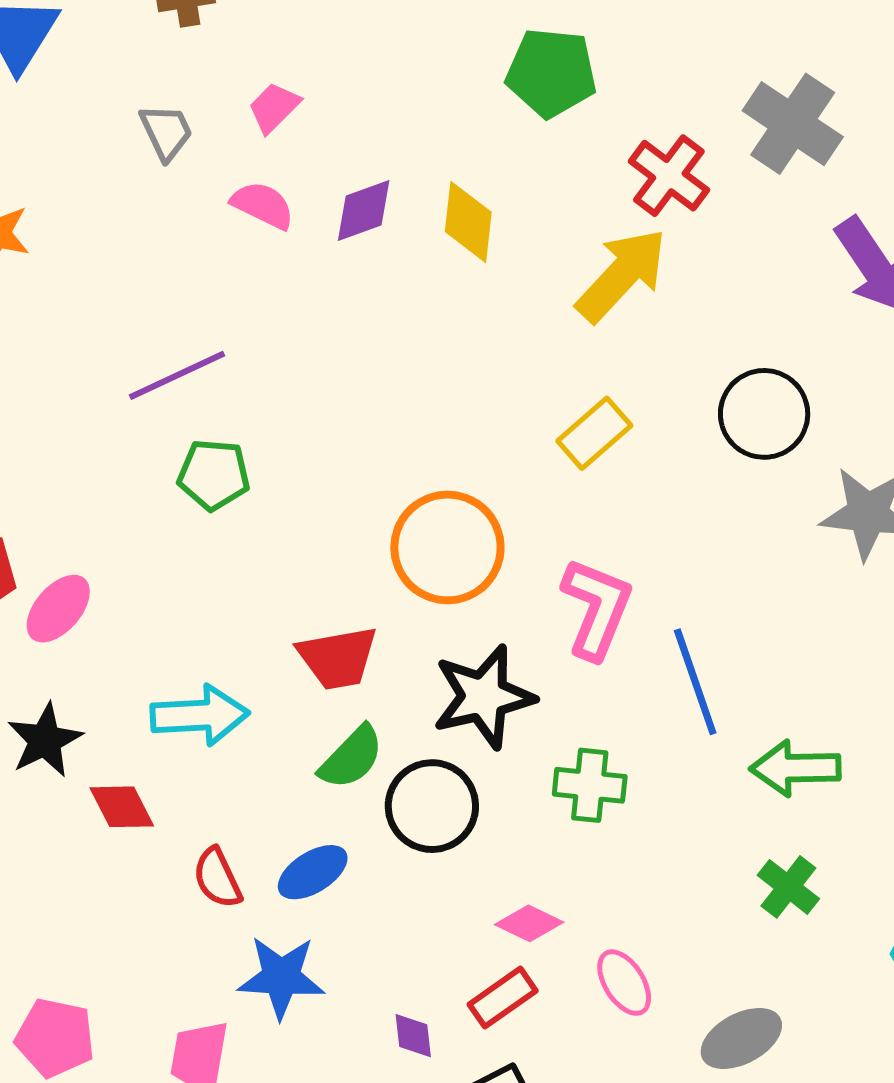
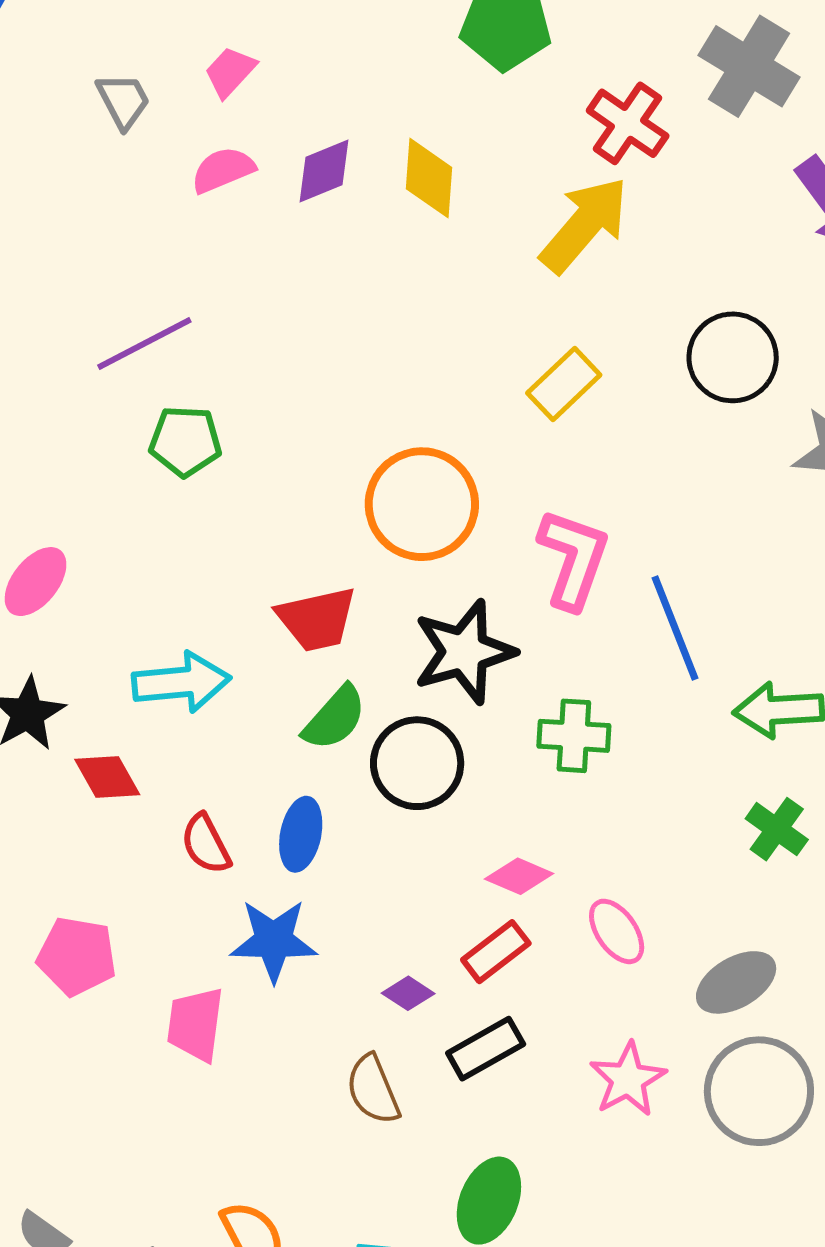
pink semicircle: (263, 205) -> (223, 170), turned -46
blue ellipse: (313, 872) -> (301, 834), turned -44
purple diamond: (413, 1036) -> (408, 993), turned -48
pink pentagon: (55, 1038) -> (77, 956), moved

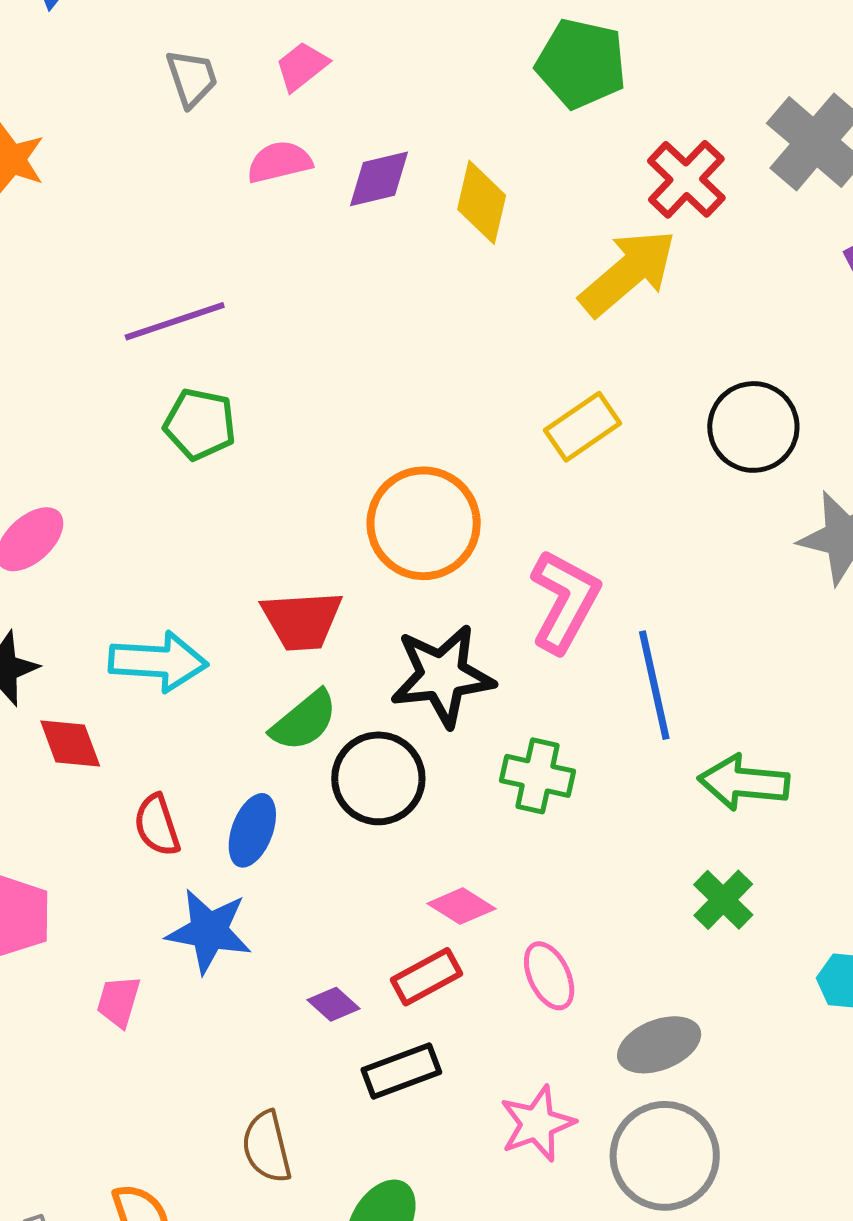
pink trapezoid: (195, 1024) -> (119, 1001), size x0.7
brown semicircle: (373, 1090) -> (267, 1147), moved

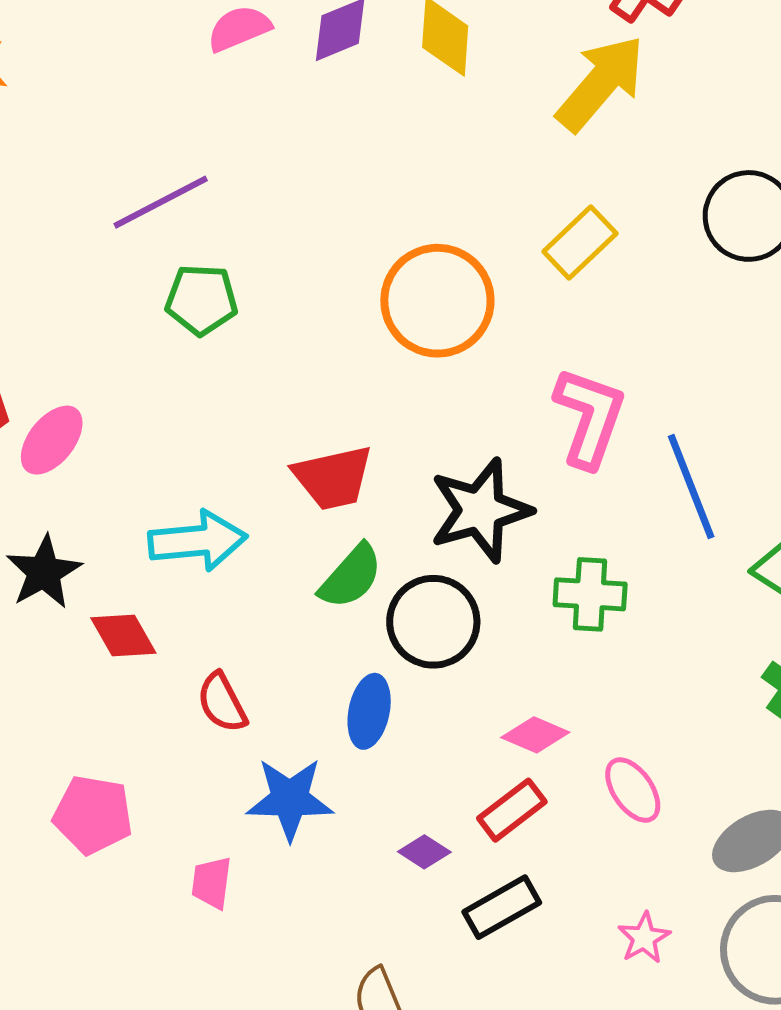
orange circle: (424, 523) -> (437, 301), moved
blue ellipse: (252, 830) -> (369, 711), moved
pink star: (537, 1124) -> (644, 938), size x0.7

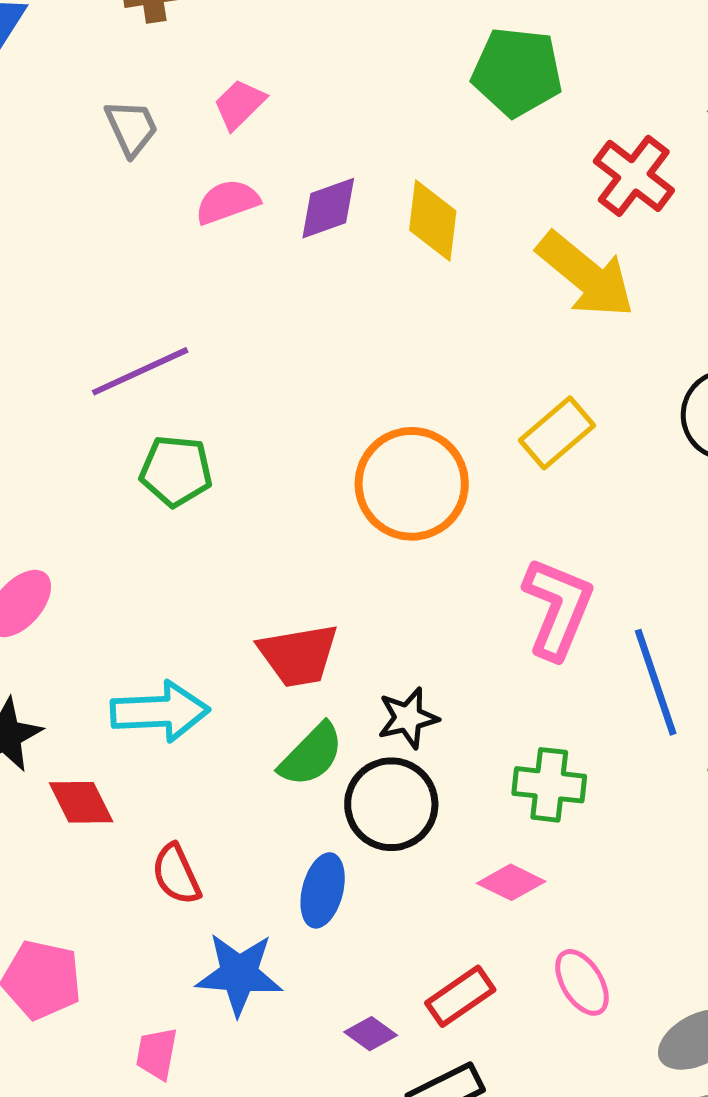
yellow arrow: (601, 83) -> (586, 275), turned 86
black star: (480, 510) -> (408, 718), moved, size x0.6
pink diamond: (535, 735) -> (511, 882), moved

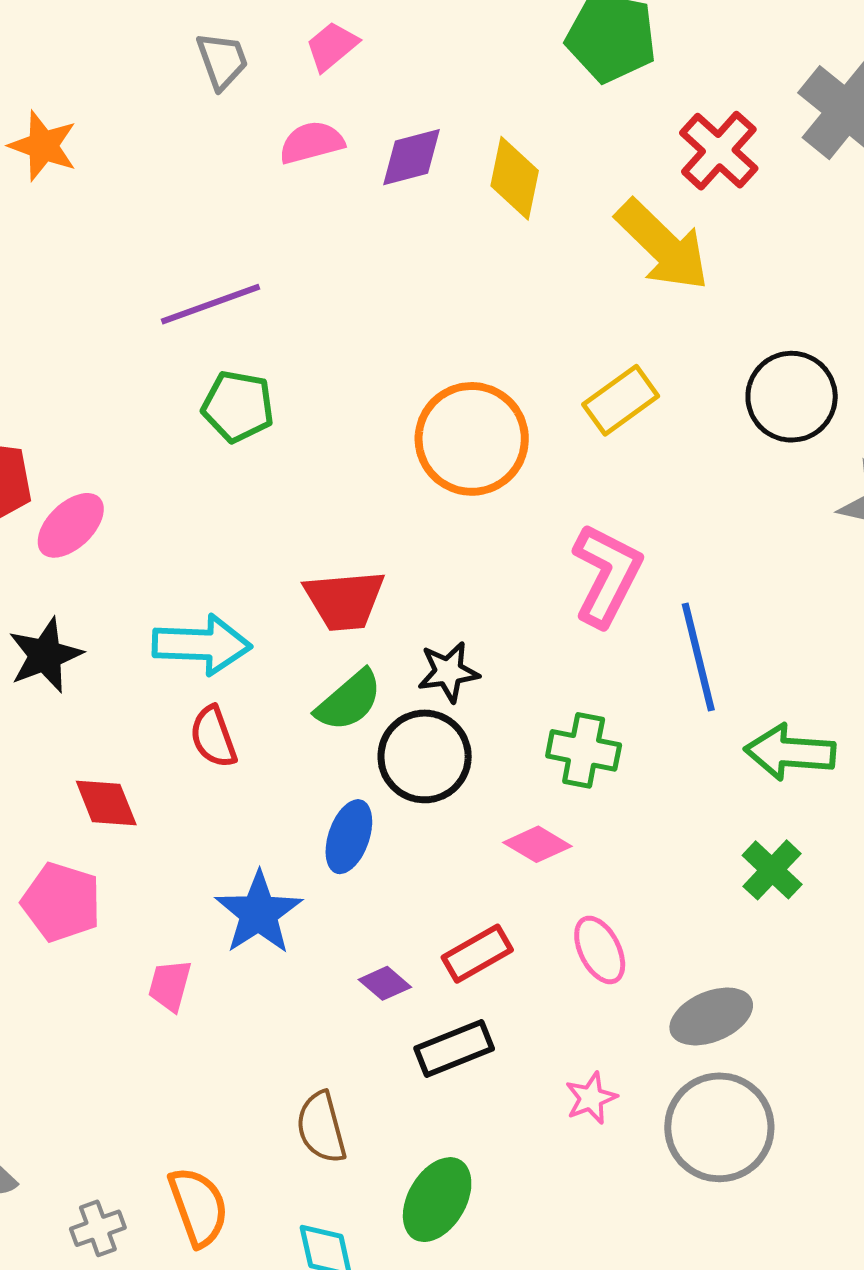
red diamond: (81, 802) -> (106, 803), moved
red semicircle: (176, 874) -> (213, 737), moved
blue star: (239, 974) -> (259, 913), turned 30

